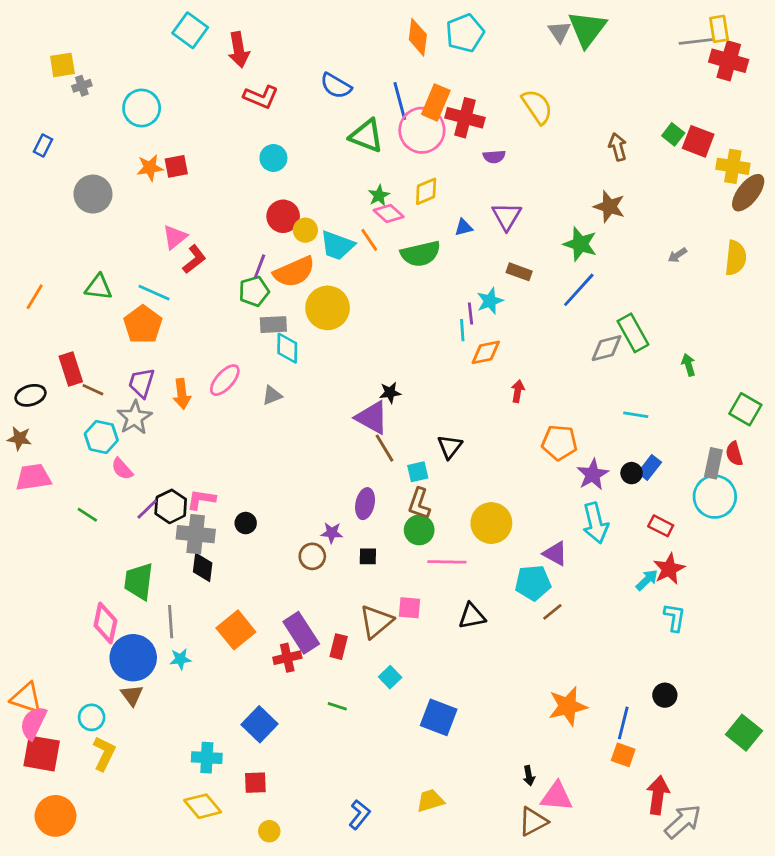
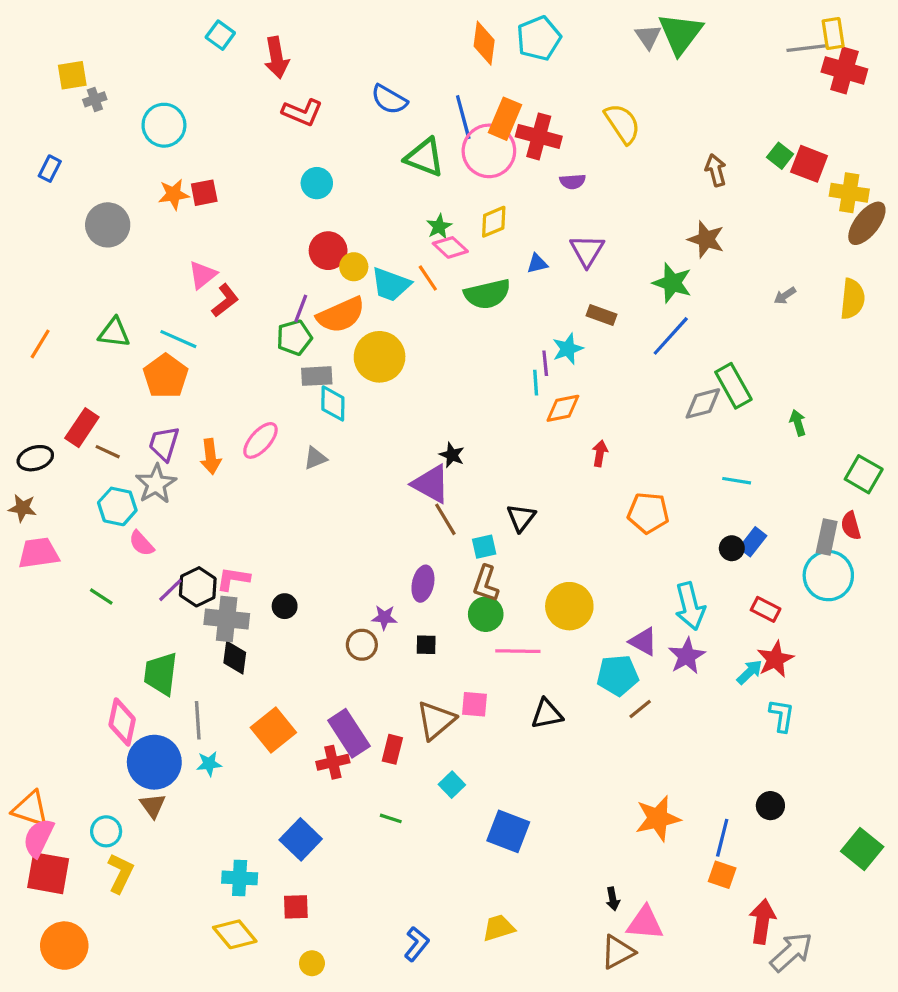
cyan square: (190, 30) -> (220, 35), size x0.7
red rectangle: (71, 369) -> (82, 428), turned 52
black star: (390, 393) -> (452, 455), turned 30
purple star: (593, 474) -> (687, 656), moved

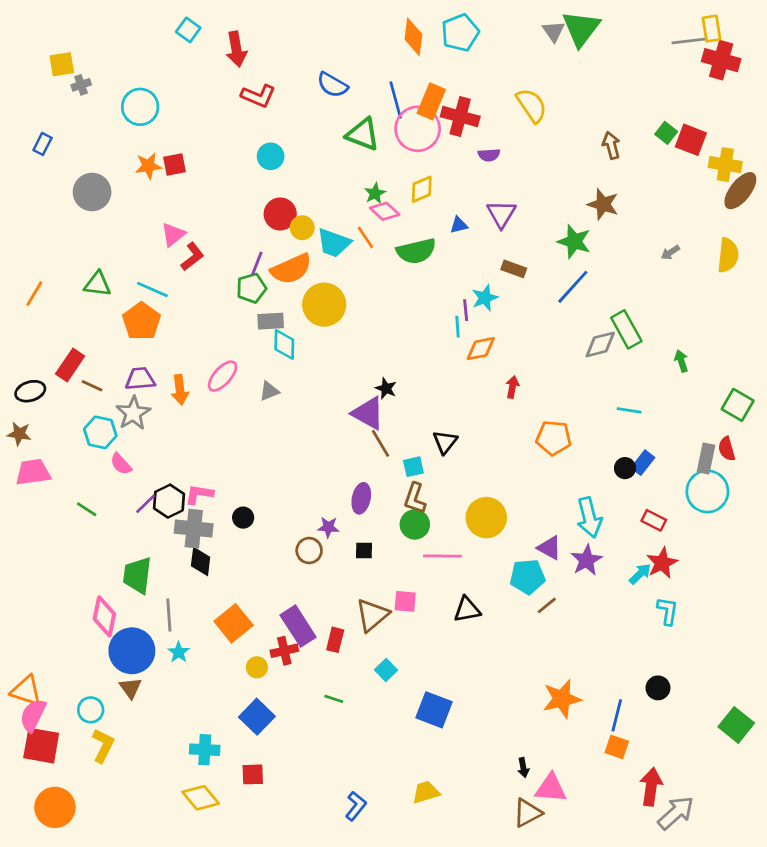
purple trapezoid: (164, 444) -> (140, 379), turned 68
cyan star: (209, 764) -> (179, 652), turned -30
yellow circle: (312, 963) -> (257, 667), moved

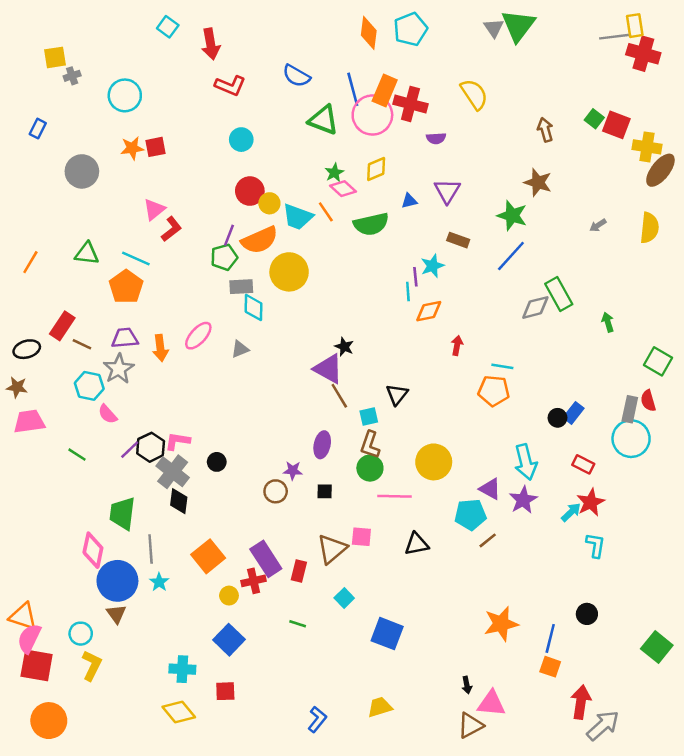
cyan line: (629, 410) -> (502, 366), moved
gray cross: (194, 529) -> (173, 472), turned 32

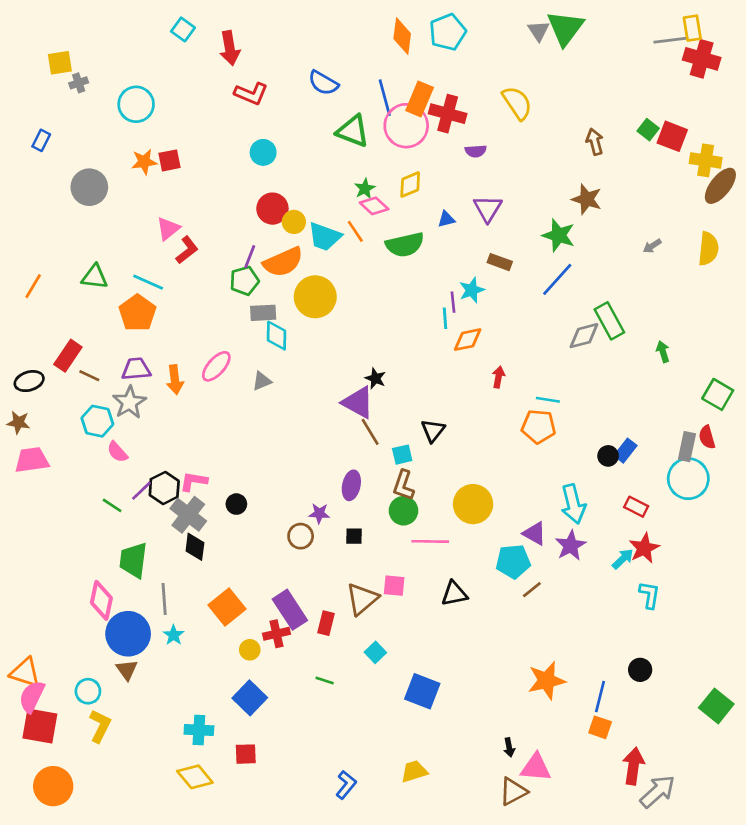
green line: (77, 455) -> (112, 505), moved

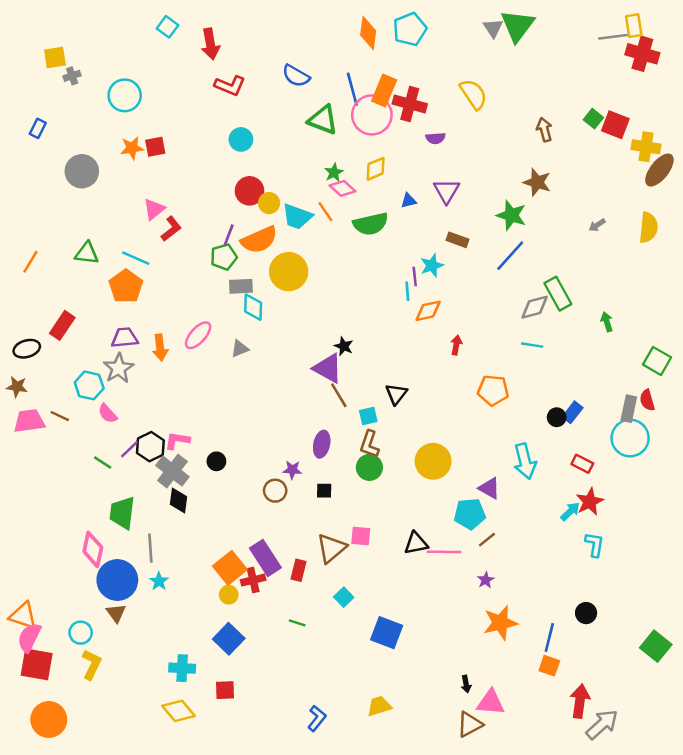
brown line: (89, 376) -> (60, 416), moved
cyan line: (548, 400) -> (532, 345), moved
pink line: (430, 541) -> (444, 552), moved
purple star: (571, 545) -> (486, 580), moved, size x0.6
orange square: (227, 607) -> (230, 568), moved

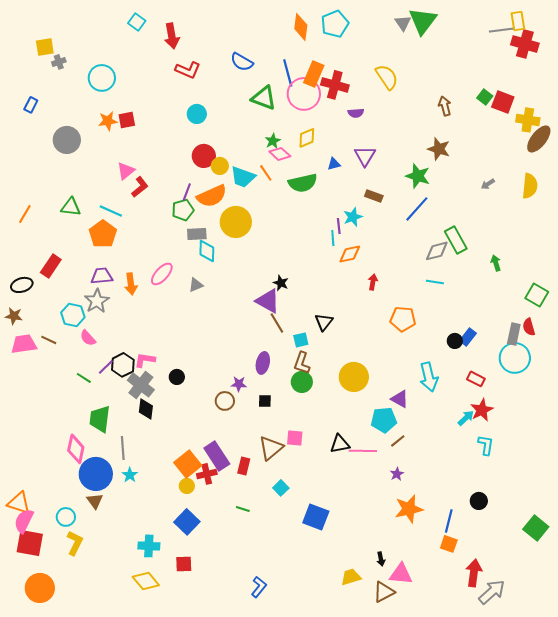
yellow trapezoid: (379, 706) -> (351, 577), moved

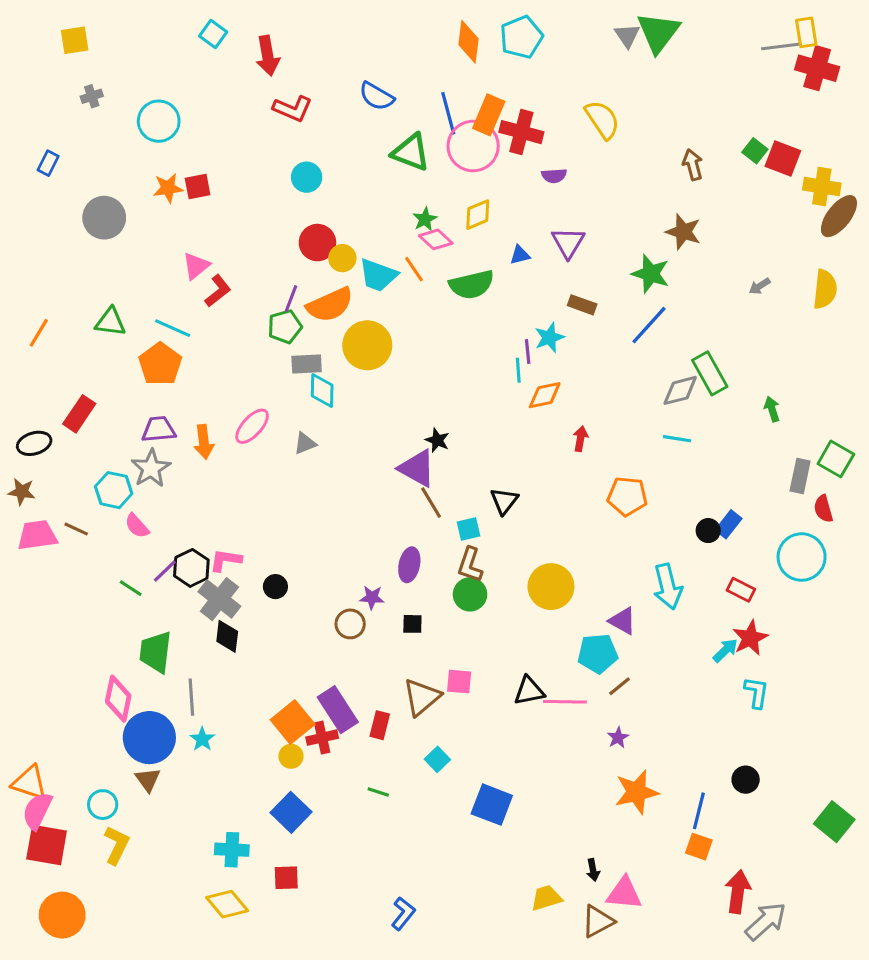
yellow square: (45, 47) -> (75, 40), moved
gray rectangle: (514, 334) -> (800, 476), moved

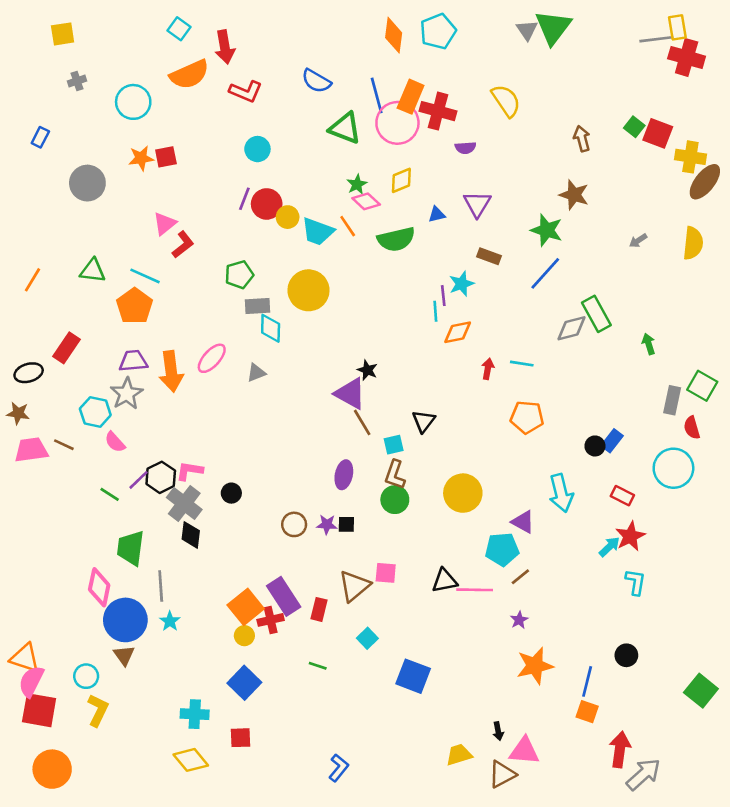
purple line: (291, 299) -> (244, 199), moved
orange semicircle: (330, 305) -> (189, 74), moved
cyan line: (677, 439) -> (522, 364), moved
orange arrow: (204, 442) -> (171, 371), size x1.4
purple star: (372, 597) -> (327, 524), moved

